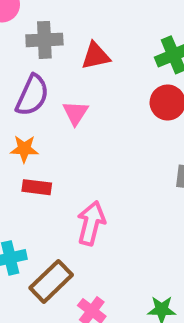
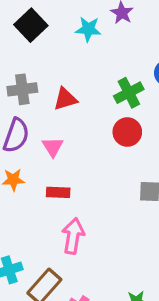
red rectangle: (37, 187) -> (58, 192), moved

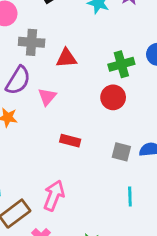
red rectangle: (58, 192) -> (70, 141), moved
pink arrow: (73, 236) -> (54, 195), moved

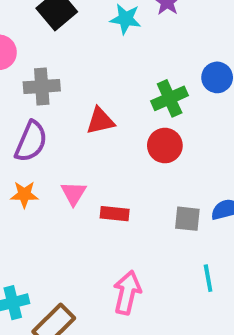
red triangle: (66, 58) -> (100, 121), moved
pink triangle: (47, 97) -> (74, 193), moved
pink arrow: (54, 195) -> (127, 293), moved

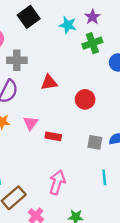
green cross: (170, 98) -> (92, 43), moved

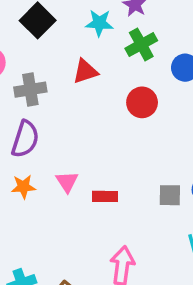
red triangle: (49, 83) -> (85, 71), moved
red circle: (85, 99) -> (142, 102), moved

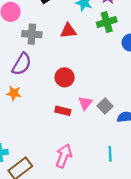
red circle: (142, 102) -> (65, 77), moved
pink triangle: (67, 182) -> (85, 103), moved
gray square: (170, 195) -> (105, 106), moved, turned 32

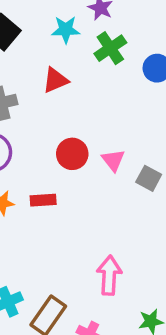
pink triangle: (85, 103) -> (113, 160), moved
red rectangle: (63, 111) -> (43, 200), moved

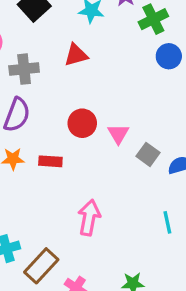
green cross: (110, 48) -> (153, 19), moved
pink arrow: (109, 275) -> (89, 218), moved

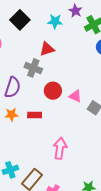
gray cross: (24, 69) -> (33, 68), moved, turned 30
pink triangle: (118, 134) -> (75, 96), turned -32

